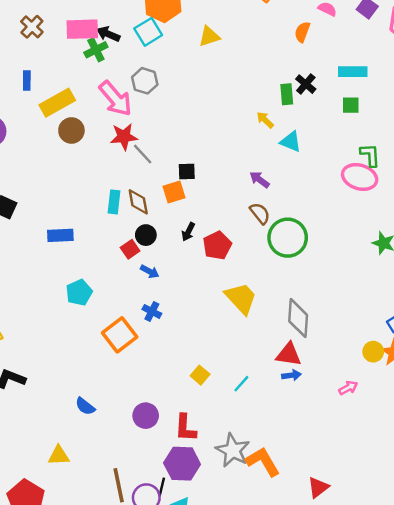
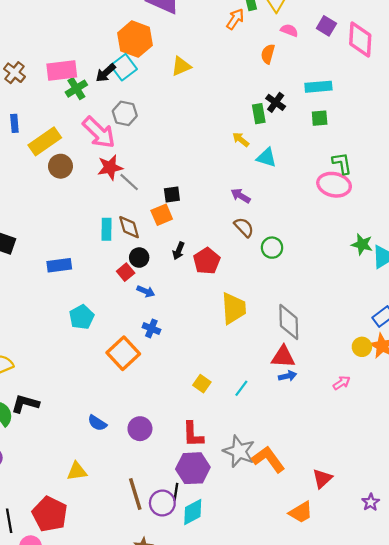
black arrow: (108, 34) -> (106, 73), moved, turned -60
green circle: (288, 238) -> (272, 248), size x0.6
yellow trapezoid: (241, 298) -> (234, 308), turned 44
purple circle: (146, 416) -> (140, 429), moved

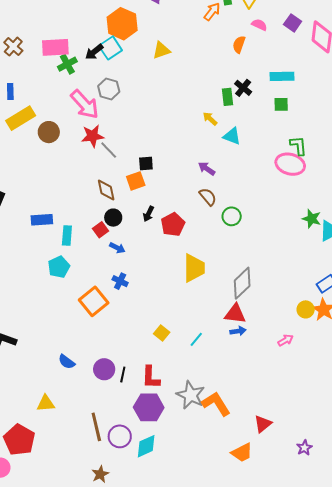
yellow rectangle: (45, 141) -> (21, 118), moved
cyan rectangle: (107, 229) -> (67, 235), moved
gray diamond: (289, 322) -> (242, 283), turned 44
black line: (176, 492) -> (123, 374), moved

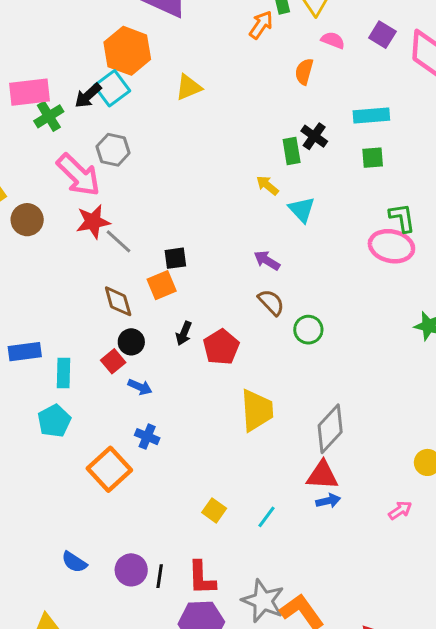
cyan triangle: (232, 136) -> (302, 210), turned 30

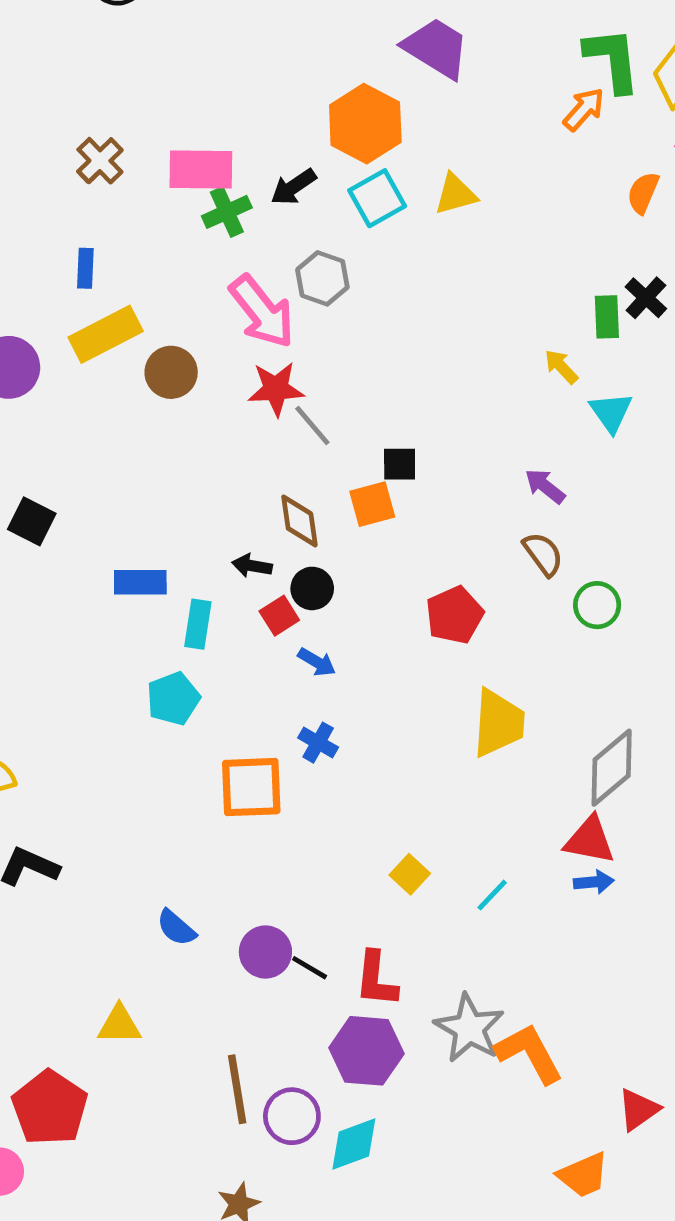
cyan square: (112, 88) -> (377, 198), moved
black arrow: (184, 333) -> (252, 566), moved, turned 70
orange square: (109, 469) -> (251, 787), turned 33
black line: (160, 576) -> (310, 968), turned -75

